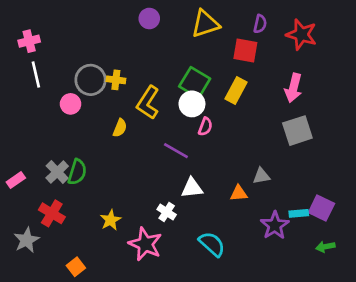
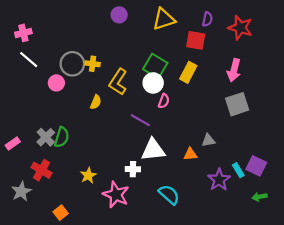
white line: (36, 75) -> (29, 60), turned -36
white triangle: (192, 188) -> (153, 150), size x1.4
white cross: (167, 212) -> (133, 169), turned -32
cyan rectangle: (299, 213) -> (238, 170), turned 64

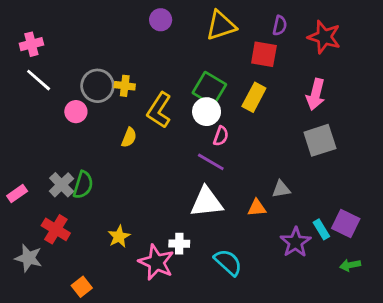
purple line: (140, 120) -> (211, 162), moved
white cross: (133, 169) -> (179, 244), moved
gray star: (21, 191) -> (29, 258), turned -30

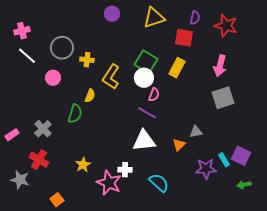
gray circle: (97, 86) -> (62, 48), moved
green semicircle: (83, 185) -> (75, 114), moved
orange triangle: (257, 208) -> (179, 145), turned -40
purple star: (296, 242) -> (206, 169), turned 30

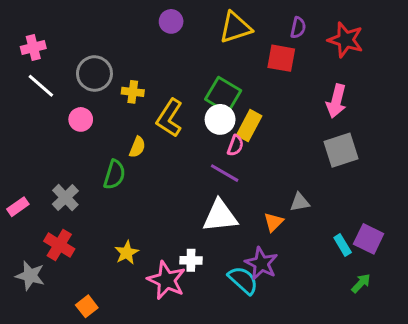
yellow rectangle: (177, 68) -> (249, 126), moved
purple star: (206, 169) -> (261, 263), moved, turned 30
green arrow: (244, 185) -> (361, 283), moved, turned 144

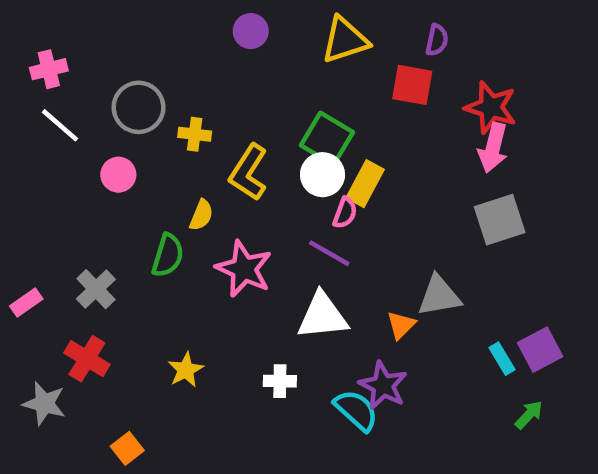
red star: (346, 40) -> (491, 107), moved
gray triangle: (300, 202) -> (439, 296), size x1.5
purple square: (369, 239) -> (540, 350), turned 36
pink star: (166, 280) -> (244, 269), moved

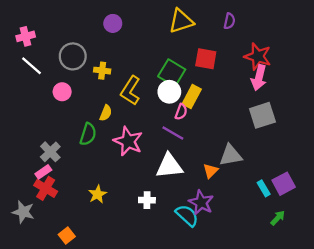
purple circle: (251, 31) -> (113, 23), moved
red square: (412, 85) -> (206, 59), moved
pink rectangle: (26, 303) -> (43, 172), moved

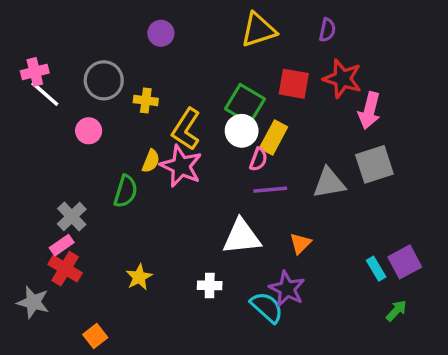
pink cross: (26, 36) -> (35, 72), moved
red star: (258, 56) -> (342, 79), moved
purple line: (173, 133) -> (270, 190), moved, turned -35
pink star: (128, 141) -> (181, 166), moved
gray triangle: (231, 155) -> (329, 183), moved

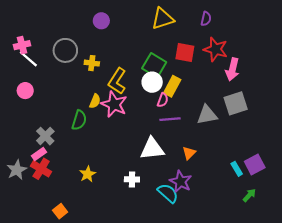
pink circle: (89, 131) -> (25, 91), moved
gray star: (33, 302) -> (17, 170), moved, turned 30

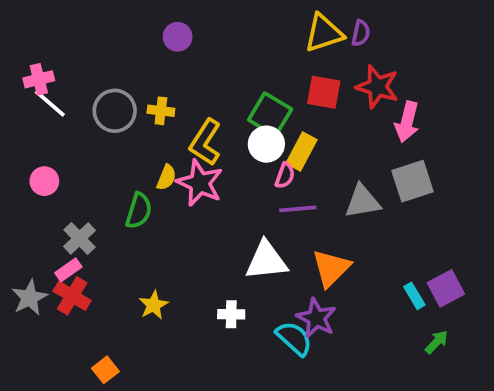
yellow triangle: (163, 19) -> (324, 33), moved
gray circle: (65, 50) -> (115, 111), moved
pink circle: (25, 91) -> (44, 181), moved
orange triangle: (189, 153) -> (331, 268), size x1.6

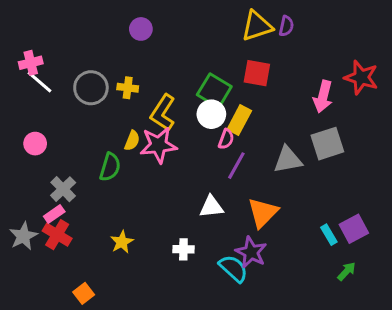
red star: (377, 87) -> (361, 77), moved
pink star: (200, 183) -> (159, 145), turned -30
purple line: (298, 209) -> (236, 166), turned -56
white triangle: (266, 261) -> (211, 207), size x0.7

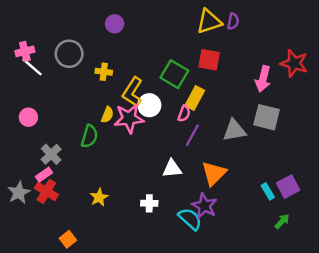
gray circle: (91, 88) -> (69, 54), moved
white circle: (211, 114) -> (149, 105), moved
gray square: (327, 144) -> (267, 117), turned 32

